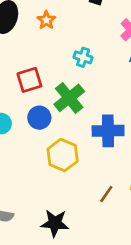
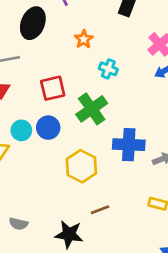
orange star: (46, 20) -> (84, 39), moved
blue circle: (39, 118) -> (48, 128), moved
brown line: (106, 194) -> (100, 210), moved, turned 30

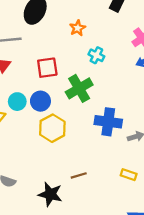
yellow hexagon: (81, 166) -> (52, 128), moved

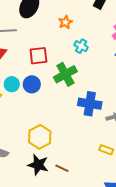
yellow hexagon: (52, 128) -> (40, 137), moved
brown line: (79, 175) -> (62, 168), moved, turned 40

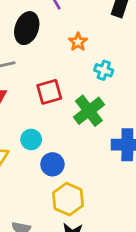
cyan circle: (12, 84) -> (31, 139), moved
blue circle: (32, 84) -> (52, 164), moved

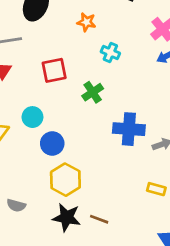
orange star: (78, 42) -> (86, 22), turned -30
green cross: (89, 111) -> (93, 92), size x0.7

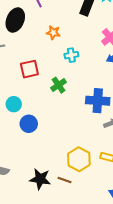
cyan cross: (110, 52) -> (71, 55), turned -32
blue cross: (129, 129) -> (98, 101), moved
yellow hexagon: (65, 180) -> (79, 159), moved

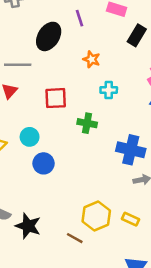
green cross: (59, 85) -> (87, 123), turned 35
black star: (40, 179) -> (28, 226), moved

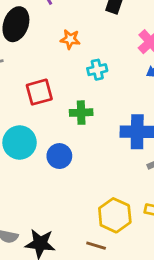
cyan circle: (30, 137) -> (20, 142), size x1.5
blue circle: (44, 163) -> (59, 156), moved

